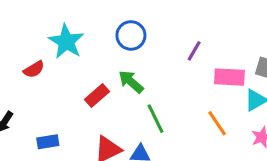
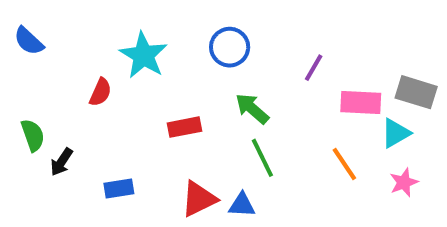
red semicircle: (34, 69) -> (100, 92), turned -35
green arrow: (131, 82) -> (252, 109), moved
red rectangle: (97, 96) -> (184, 127), turned 30

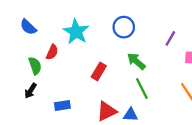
blue semicircle: (29, 41) -> (28, 27), moved
red rectangle: (184, 127) -> (99, 71), turned -48
green semicircle: (33, 135) -> (35, 66), moved

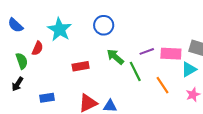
purple line: (170, 38) -> (147, 51), moved, turned 40
red rectangle: (99, 71) -> (81, 66), turned 49
green line: (142, 88) -> (135, 71), moved

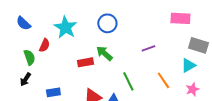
pink rectangle: (171, 54) -> (180, 18), moved
green arrow: (115, 57) -> (104, 53), moved
green line: (135, 71) -> (128, 81), moved

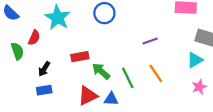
green arrow: (104, 53) -> (101, 71), moved
black arrow: (25, 79) -> (44, 69), moved
orange line: (163, 80) -> (156, 73), moved

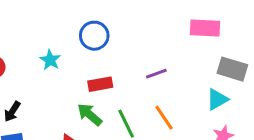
cyan star: (58, 18) -> (50, 60), moved, size x0.6
red rectangle: (80, 57) -> (100, 84), moved

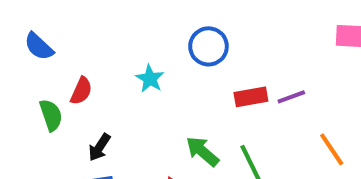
red rectangle: (100, 84) -> (251, 97), moved
orange line: (164, 118) -> (332, 149), moved

